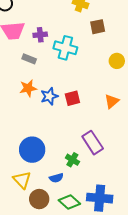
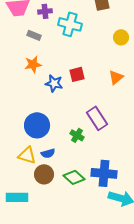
blue star: (49, 96) -> (54, 83), moved, turned 30
blue semicircle: (56, 178) -> (48, 153), moved
yellow triangle: (22, 180) -> (27, 155), turned -30

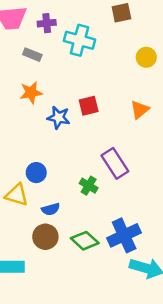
blue circle: (37, 125) -> (36, 173), size x0.6
yellow triangle: (27, 155) -> (17, 195), moved
blue cross: (104, 173) -> (124, 235), turned -30

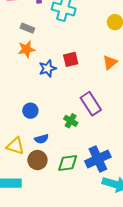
gray rectangle: (32, 55) -> (27, 28), moved
blue star: (59, 118) -> (48, 68), turned -30
yellow triangle: (17, 195) -> (15, 146), moved
green diamond: (85, 241) -> (68, 163), turned -50

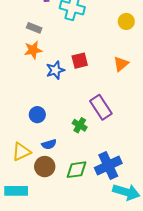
yellow triangle: (15, 146) -> (21, 152), turned -42

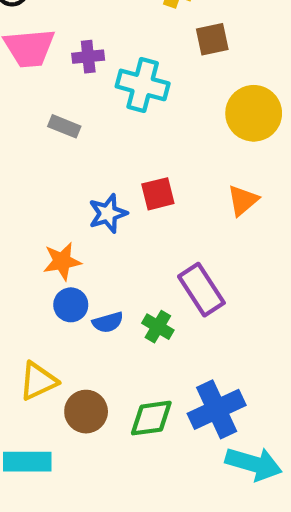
yellow circle: (126, 21) -> (254, 113), size x1.6
orange star: (33, 50) -> (62, 261), moved
blue semicircle: (49, 144) -> (108, 322), moved

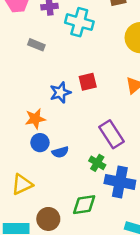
green cross: (158, 327) -> (97, 163), moved
blue cross: (217, 409) -> (120, 182), moved, turned 36
brown circle: (86, 412) -> (48, 219), moved

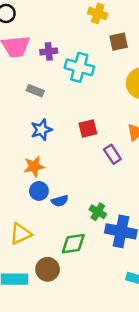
blue star: (60, 92) -> (41, 130), moved
purple rectangle: (112, 134) -> (112, 154), moved, size x0.7
green diamond: (84, 205) -> (73, 244), moved

